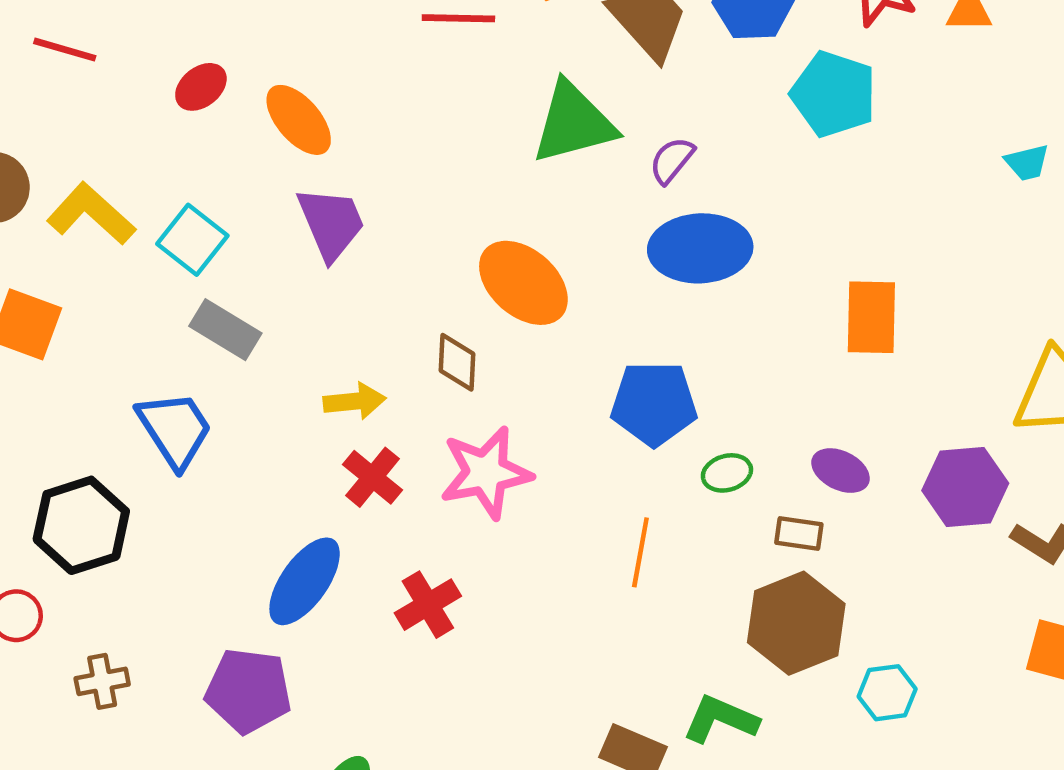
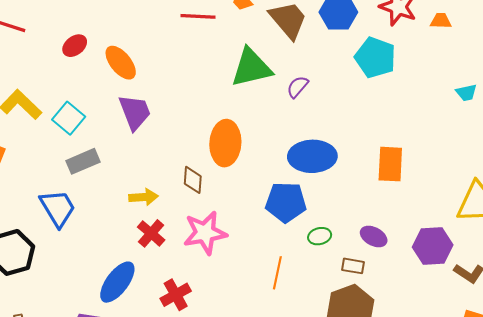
blue ellipse: (700, 248) -> (312, 156), moved
orange ellipse: (523, 283) -> (225, 143), turned 51
gray rectangle: (225, 330) -> (83, 161), turned -56

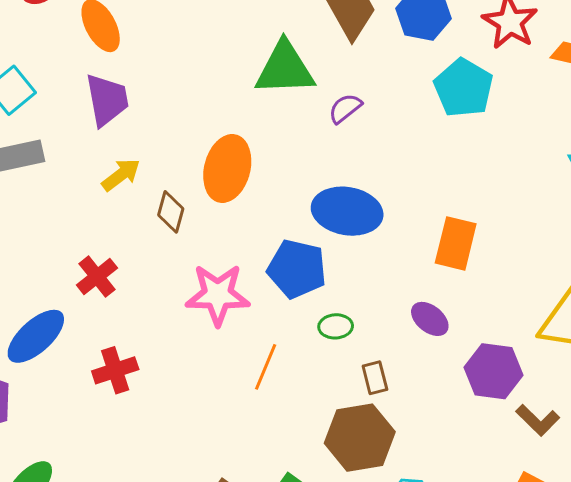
yellow arrow: (143, 197) -> (121, 175), moved, turned -44
pink star: (205, 233) -> (218, 295), moved
purple ellipse: (374, 236) -> (430, 319), moved
brown rectangle: (353, 266) -> (375, 378), turned 55

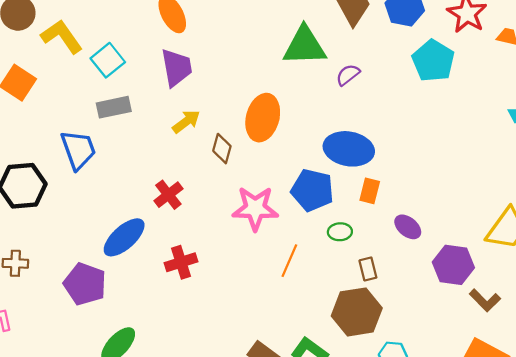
orange rectangle: (456, 243) -> (370, 191), moved, size x0.7

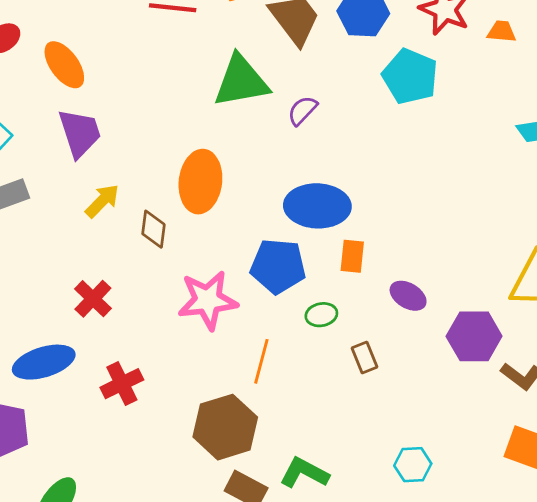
blue ellipse: (124, 237) -> (44, 362), turned 33
brown hexagon: (357, 312) -> (225, 427), moved

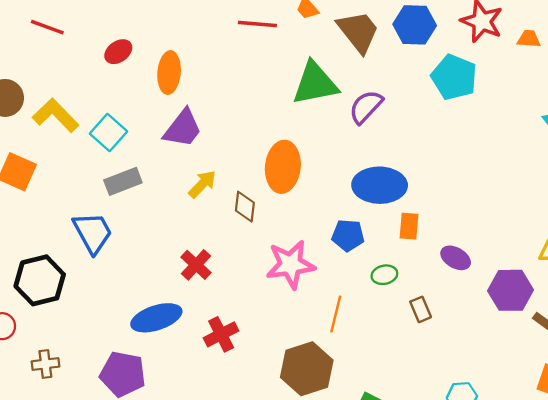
orange ellipse: (64, 65) -> (169, 73), turned 42
purple semicircle: (302, 110) -> (366, 107), size x1.4
purple trapezoid: (80, 133) -> (183, 128), turned 57
blue pentagon: (278, 266) -> (348, 235), size x0.7

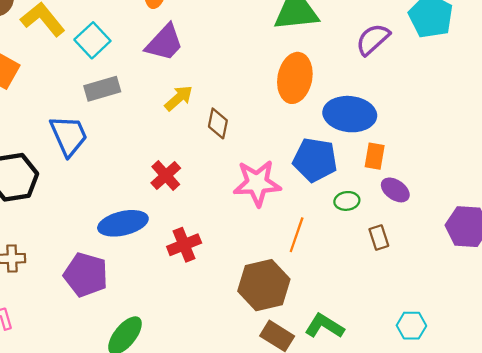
purple semicircle: (366, 107) -> (373, 39), moved
orange ellipse: (283, 167) -> (295, 78), moved
blue pentagon: (348, 235) -> (315, 160), size x1.4
purple ellipse: (456, 258) -> (395, 190), moved

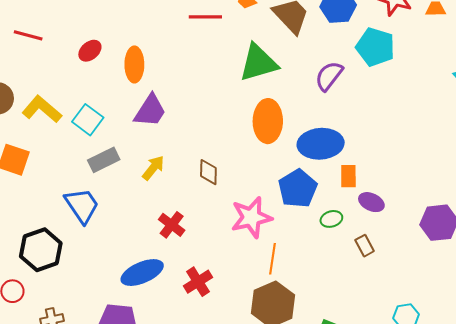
yellow arrow: (179, 98) -> (153, 168), moved
blue pentagon: (315, 160) -> (298, 188), turned -30
orange line: (297, 235) -> (272, 259), moved

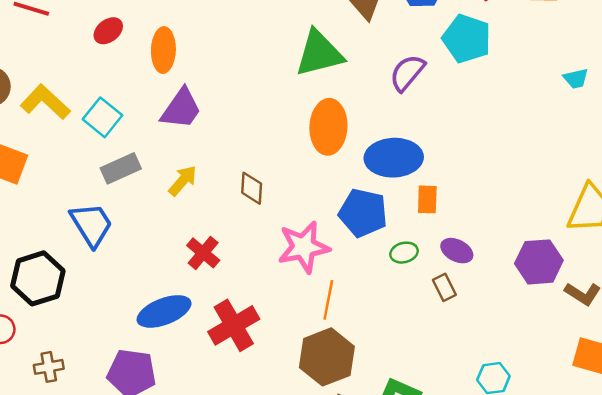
blue pentagon: (298, 188) -> (363, 213), turned -30
purple ellipse: (371, 202) -> (457, 251), moved
red cross: (198, 282) -> (234, 325), size x1.4

